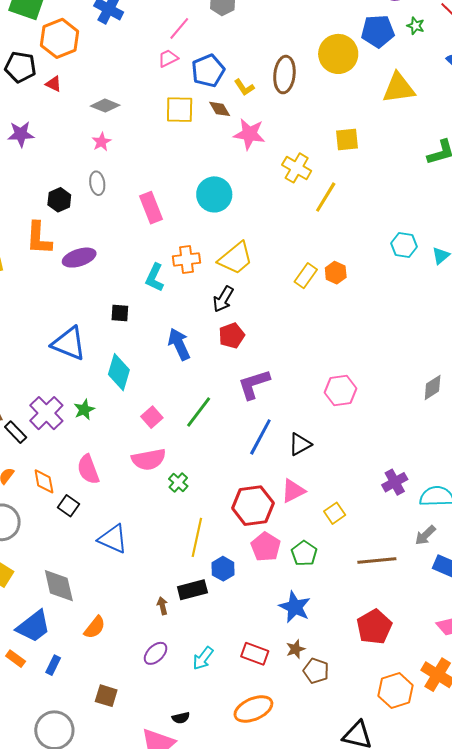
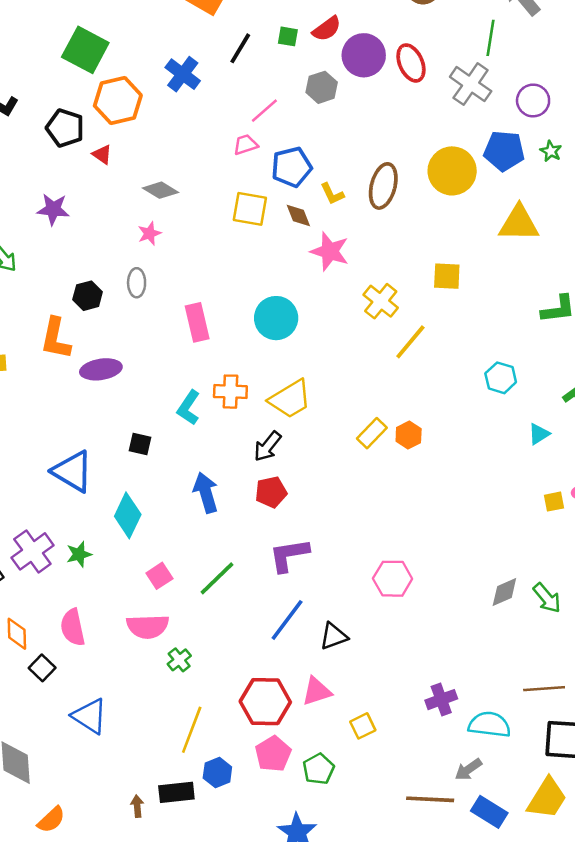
cyan hexagon: (404, 245) -> (501, 378), moved
brown line: (377, 561) -> (430, 799), moved

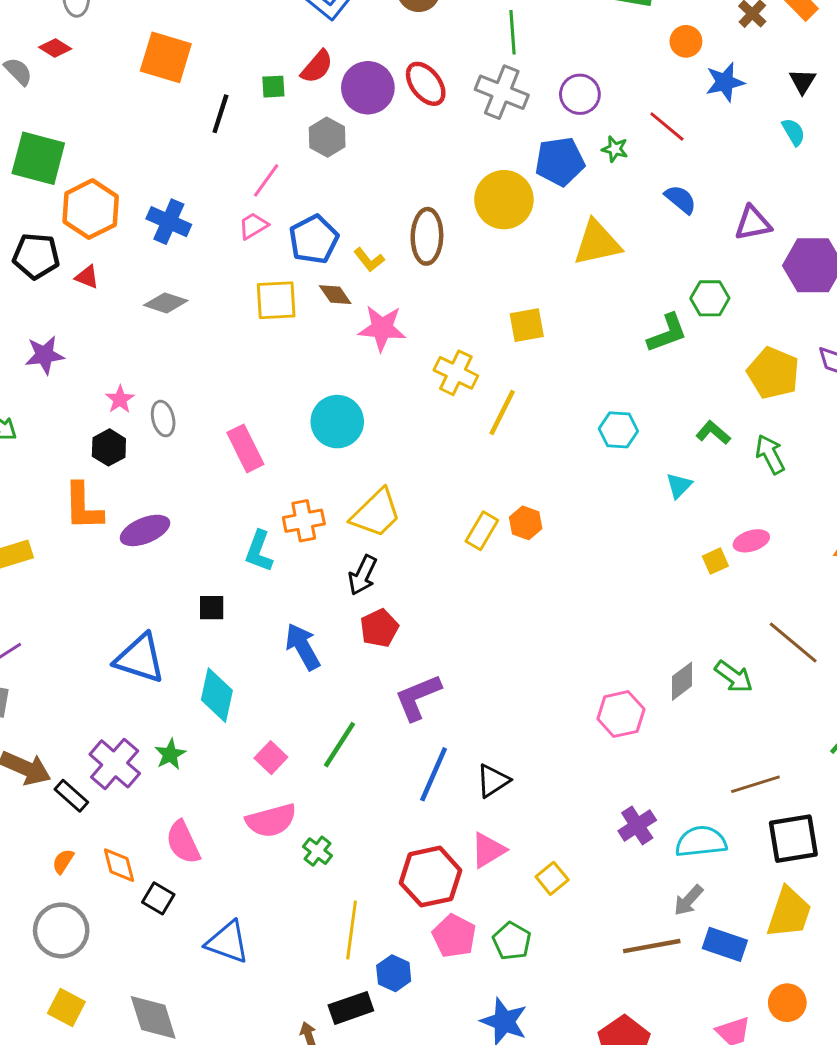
blue cross: (183, 74) -> (169, 222), moved
pink star: (149, 233) -> (120, 399), moved
pink hexagon: (393, 579) -> (621, 714), moved

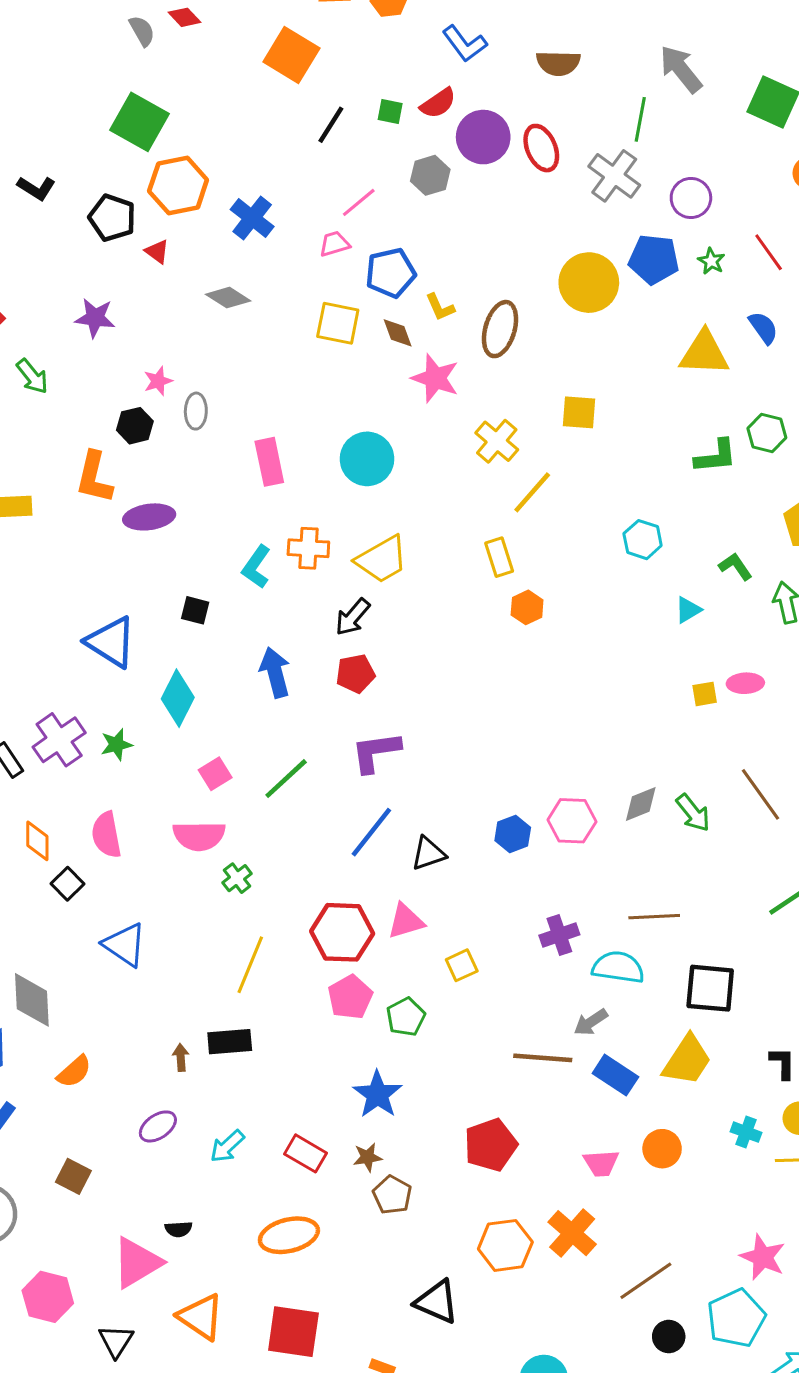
brown ellipse: (427, 236) -> (500, 329), moved
yellow triangle: (597, 243) -> (704, 353), moved
yellow rectangle: (482, 531) -> (499, 557), moved, turned -63
brown line: (755, 784) -> (654, 917), moved
blue hexagon: (394, 973) -> (513, 834), moved

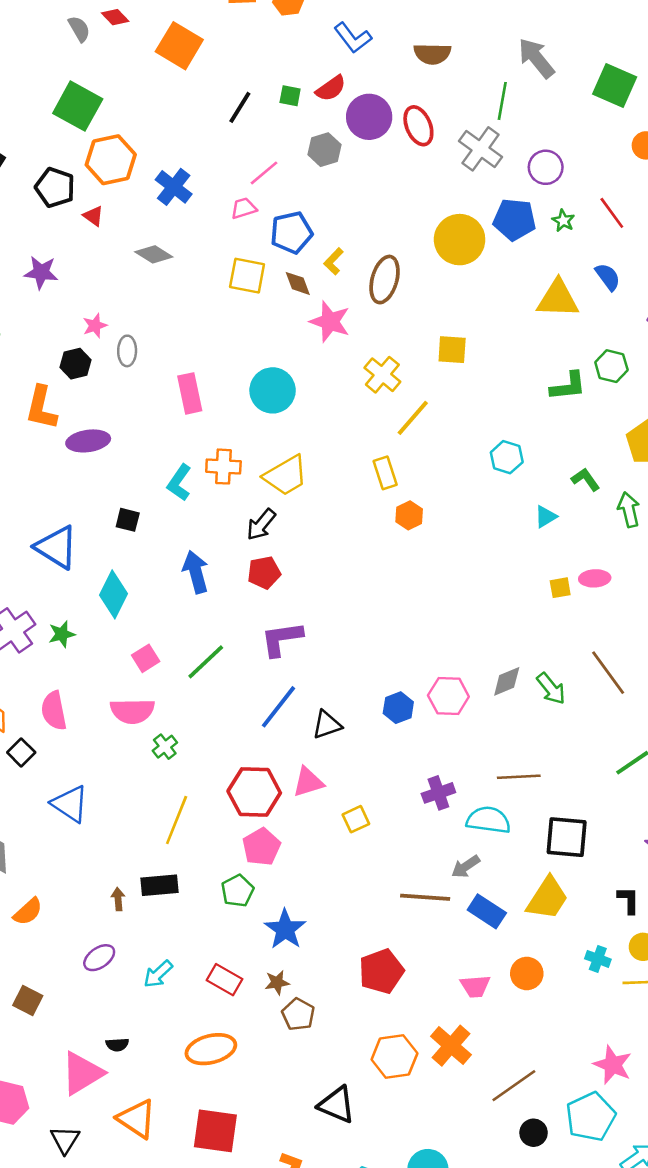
orange square: (291, 55) -> (179, 46), moved
yellow L-shape: (440, 307) -> (334, 261), turned 68
green pentagon: (406, 1017) -> (238, 891), moved

